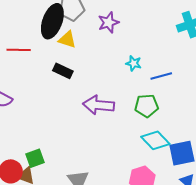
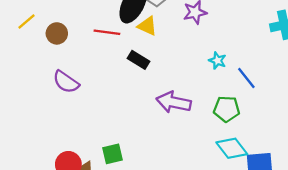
red line: (19, 50) -> (107, 32), moved
blue line: (161, 76) -> (246, 78), turned 60
green square: (35, 158) -> (112, 154), moved

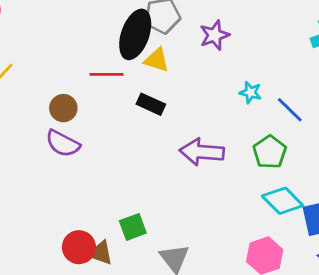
brown circle: (57, 33) -> (63, 108), moved
green pentagon: (227, 109) -> (270, 152), turned -30

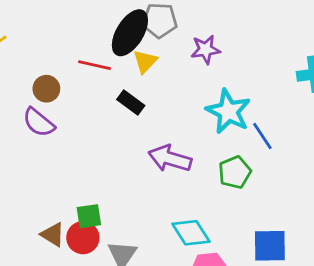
yellow triangle: (157, 60) -> (145, 61), turned 44
cyan star: (250, 92) -> (228, 111), size x2.0
cyan diamond: (283, 201) -> (191, 233), moved
red circle: (79, 247) -> (83, 238), moved

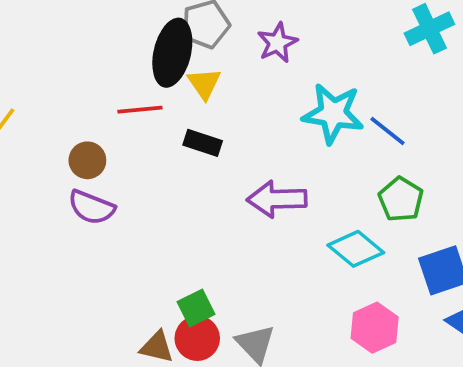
green pentagon: (235, 172) -> (401, 199), moved
cyan diamond: (191, 233) -> (356, 249), moved

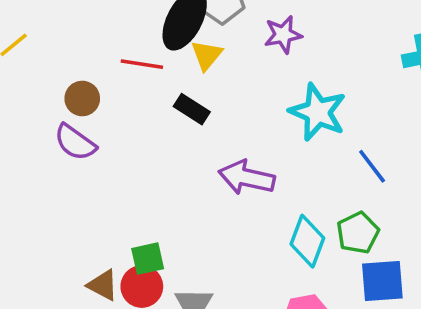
blue line: (387, 131) -> (372, 166), moved
green pentagon: (401, 199) -> (358, 233), moved
cyan diamond: (356, 249) -> (307, 241), turned 57

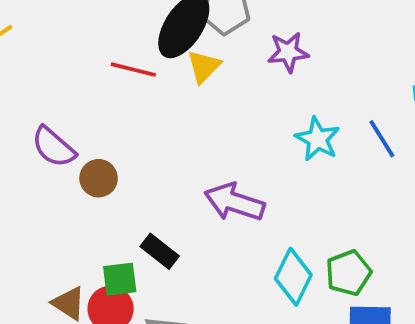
brown circle: (82, 99) -> (99, 178), moved
black rectangle: (192, 109) -> (160, 251), moved
cyan star: (318, 112) -> (318, 139), size x0.7
blue line: (372, 166) -> (382, 139), moved

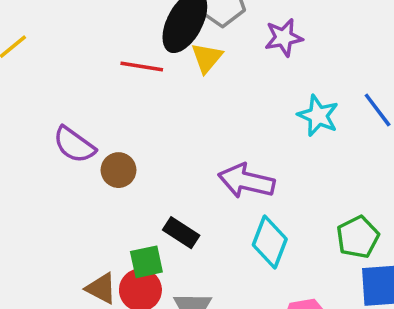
cyan diamond: (293, 277) -> (270, 242), moved

